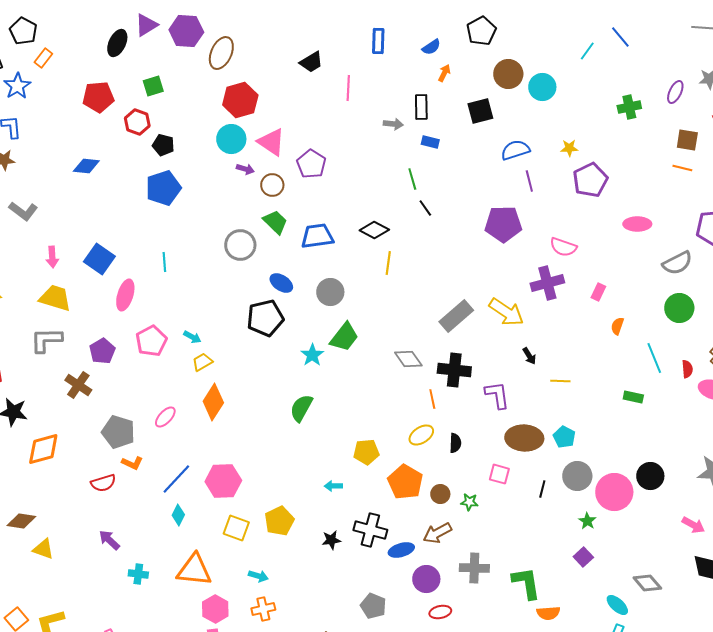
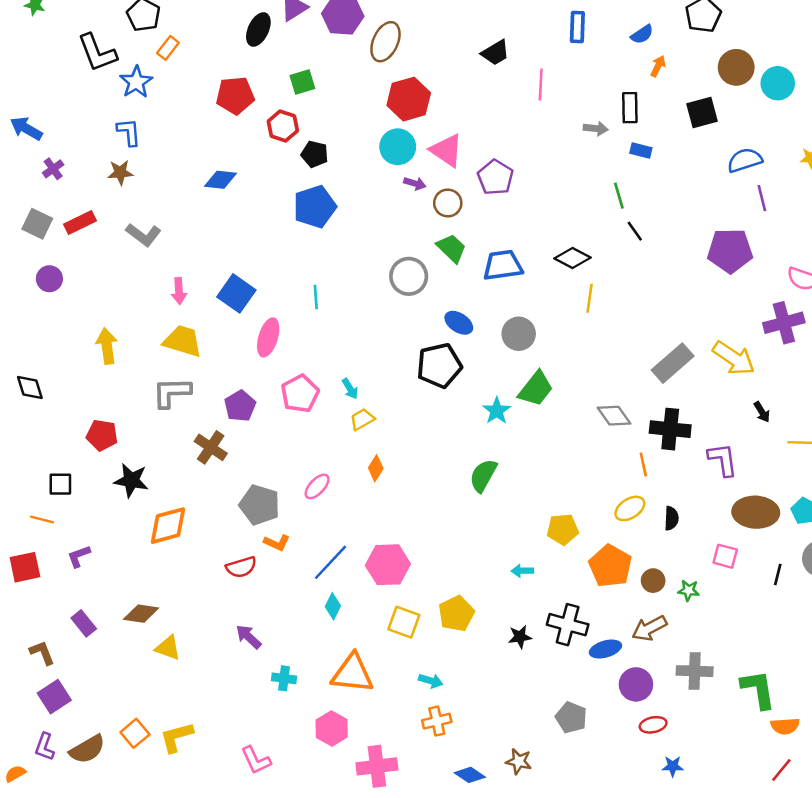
cyan arrow: (192, 337) -> (350, 389), turned 30
orange diamond: (213, 402) -> (376, 468), size x0.6
pink hexagon: (215, 609) -> (332, 728), moved

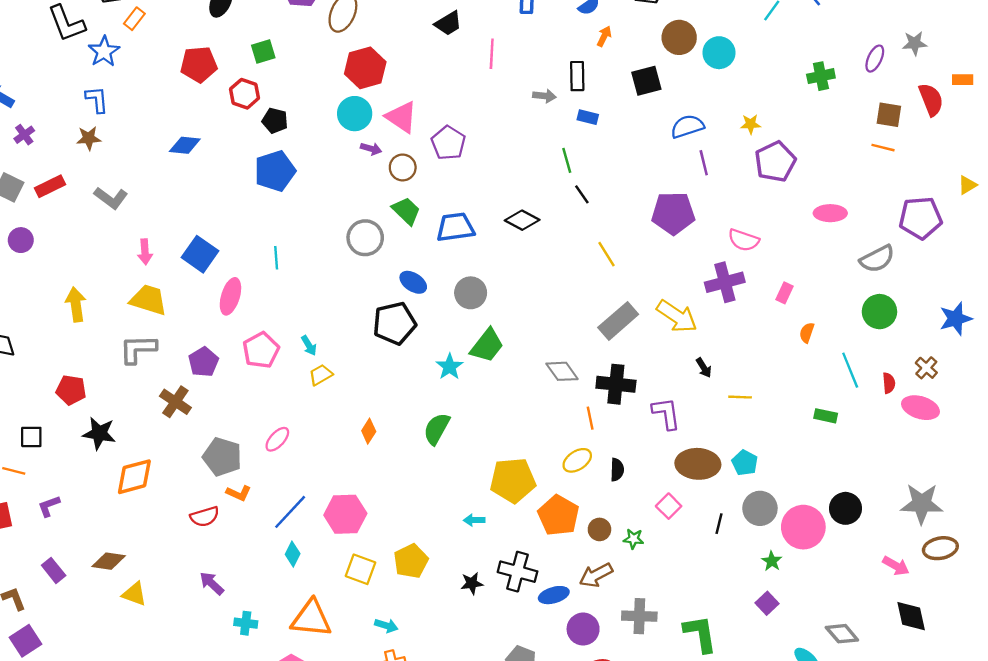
yellow line: (590, 298) -> (607, 254), moved, turned -40
orange diamond: (376, 468) -> (369, 431), moved
yellow pentagon: (563, 529) -> (513, 480), size x1.5
pink square: (725, 556) -> (669, 506), turned 30

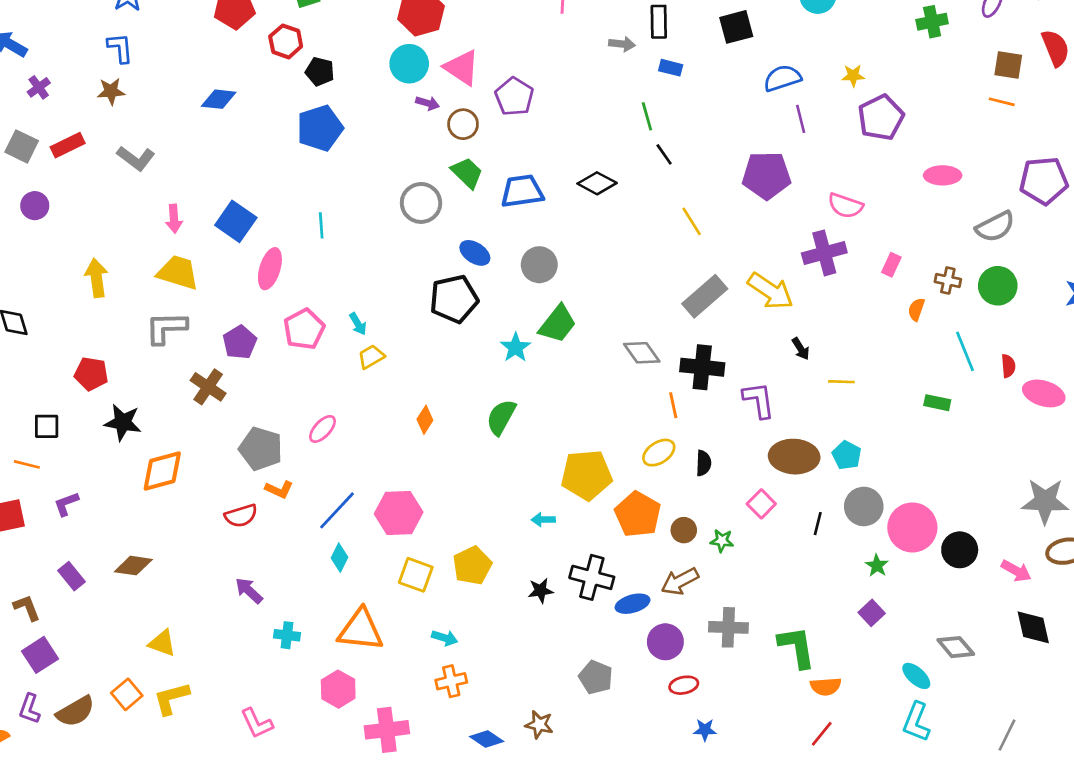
brown cross: (926, 368) -> (948, 280), moved, turned -30
black circle: (845, 508) -> (960, 550), moved
yellow triangle: (134, 594) -> (162, 643), moved

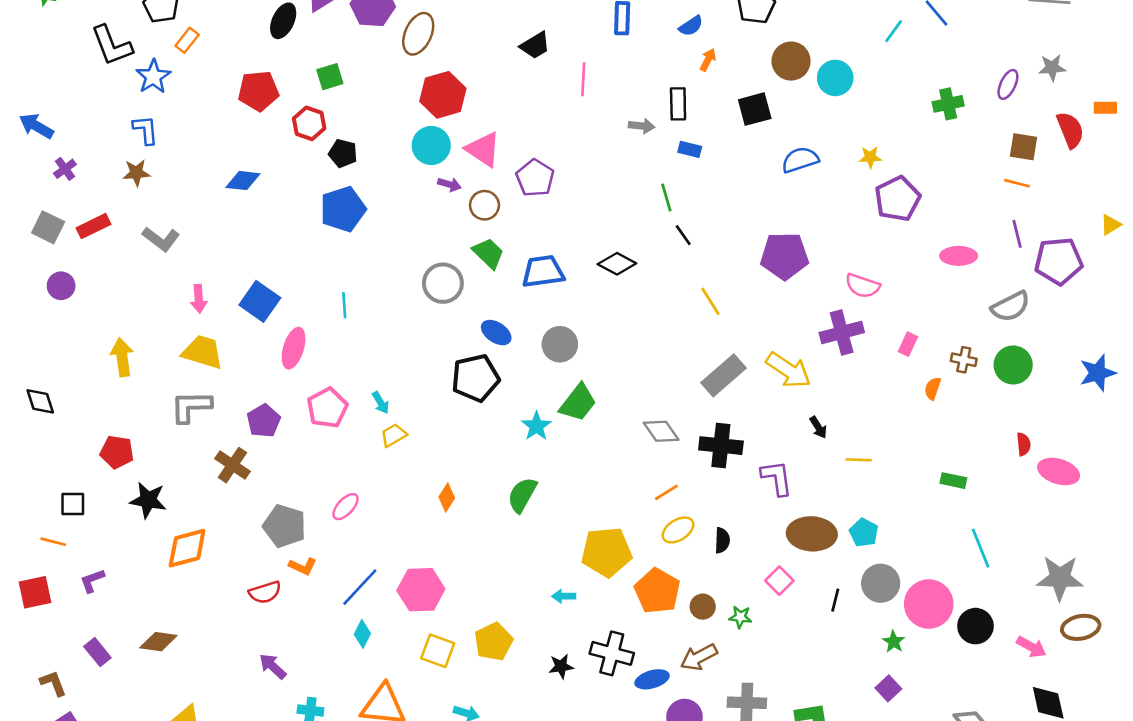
purple line: (801, 119) -> (1017, 234), moved
cyan line: (965, 351) -> (981, 548), moved
orange line: (673, 405) -> (666, 492), moved, turned 70

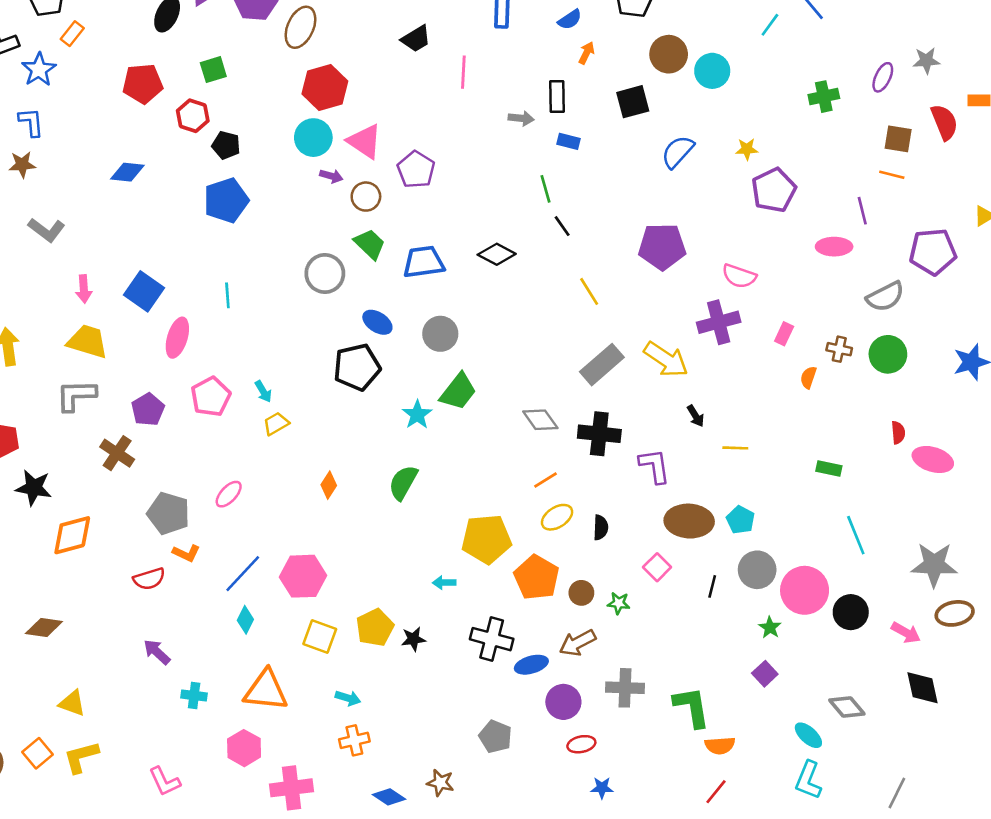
blue semicircle: (800, 160) -> (678, 152), turned -30
purple line: (1017, 234) -> (862, 211), moved
black star: (561, 666) -> (413, 639), moved

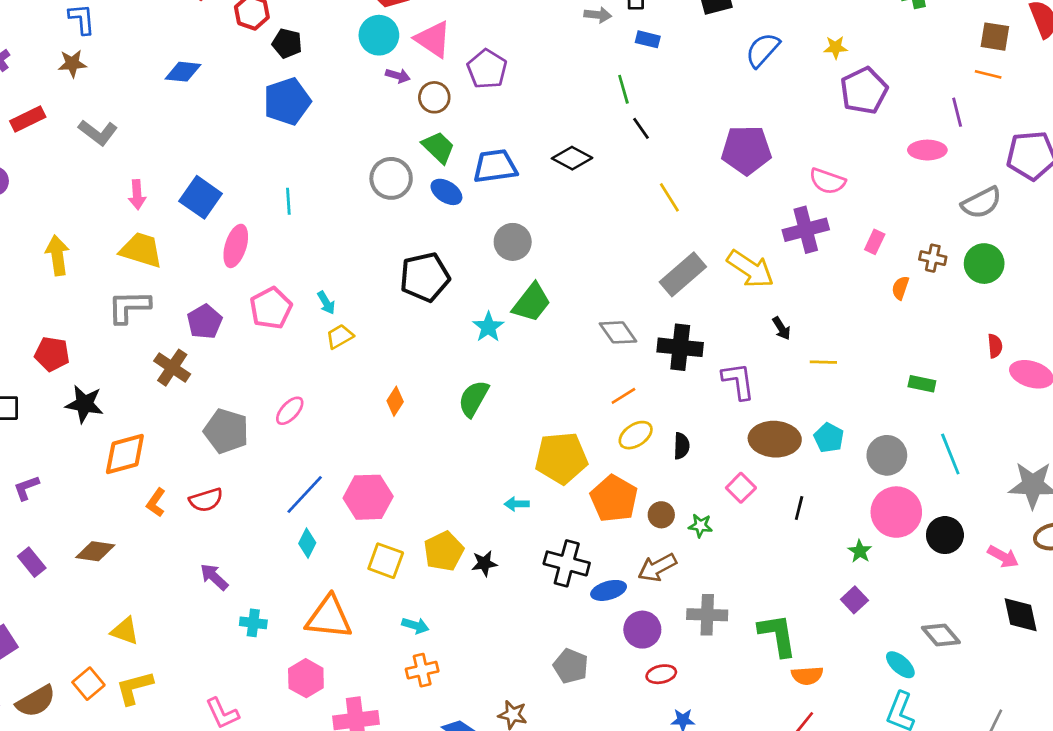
blue ellipse: (377, 322) -> (446, 192), moved
orange L-shape: (186, 553) -> (156, 503), moved, turned 100
gray circle: (757, 570) -> (887, 455), moved

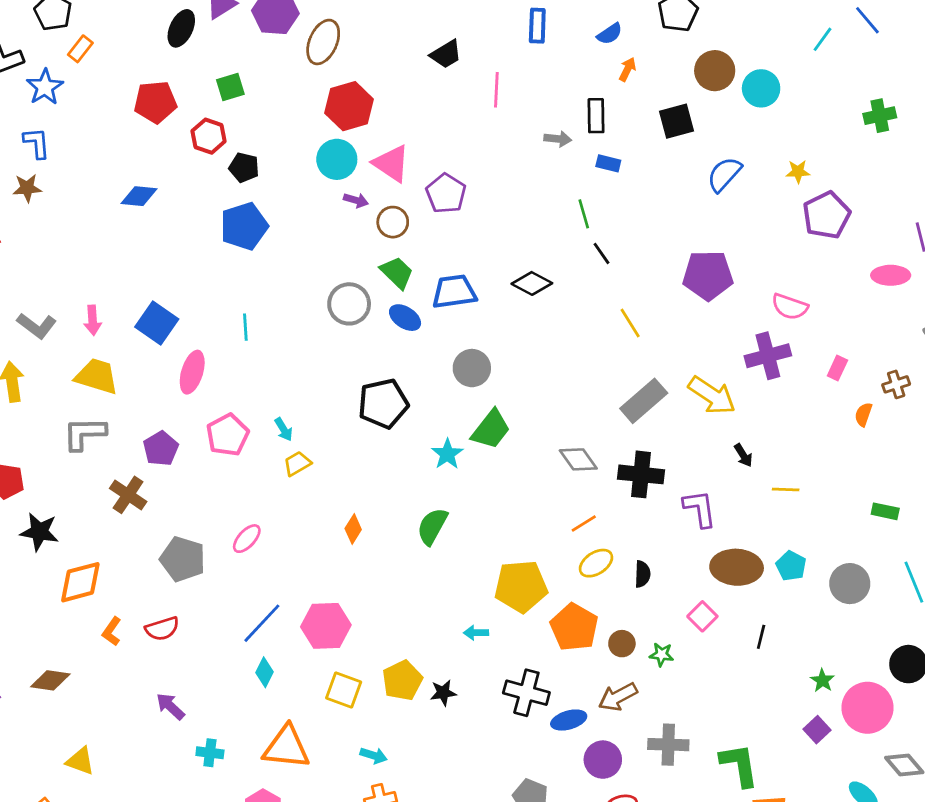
gray L-shape: (98, 132) -> (37, 326), moved
brown cross: (933, 258) -> (896, 384), turned -30
pink circle: (896, 512) -> (867, 708), moved

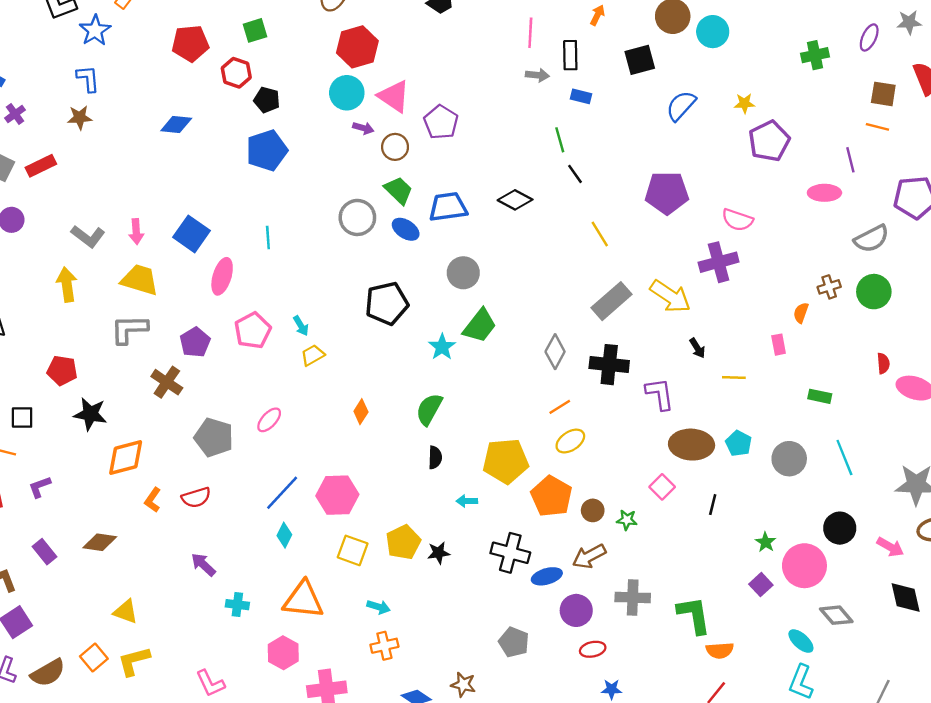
pink line: (496, 90) -> (530, 33), moved
pink rectangle: (837, 368) -> (779, 345), moved, turned -36
gray diamond: (578, 459) -> (555, 352), turned 64
black semicircle: (642, 574) -> (435, 457), moved

